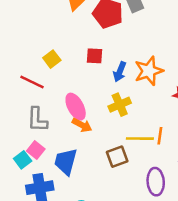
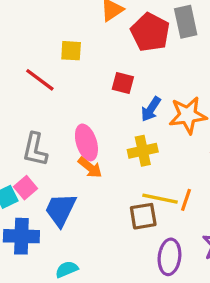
yellow square: (52, 59) -> (71, 51), moved, turned 30
red line: (32, 82) -> (40, 80), moved
brown square: (117, 157) -> (143, 216), moved

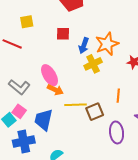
gray L-shape: (35, 150) -> (19, 87), turned -50
yellow cross: (143, 151) -> (93, 64), moved
yellow line: (160, 199) -> (75, 105), moved

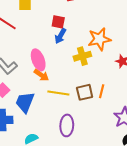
blue arrow: (84, 46) -> (60, 36), moved
brown square: (95, 112) -> (85, 92), moved
purple ellipse: (117, 132) -> (67, 125), moved

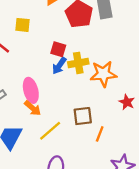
yellow cross: (82, 56) -> (78, 63), moved
brown square: (85, 92) -> (83, 116), moved
yellow line: (58, 93) -> (50, 131), turned -55

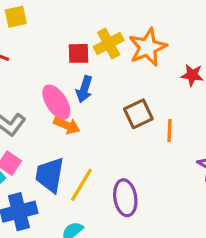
red square: (58, 49) -> (79, 53), moved
blue arrow: (59, 66) -> (84, 89), moved
yellow line: (50, 131) -> (81, 185), moved

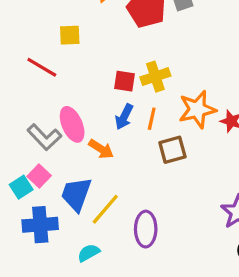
orange star: (148, 47) -> (197, 109), moved
pink ellipse: (56, 102) -> (72, 124), moved
orange line: (169, 130) -> (152, 119), moved

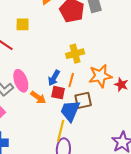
red square: (124, 81) -> (58, 93), moved
blue trapezoid: (76, 194) -> (70, 111), moved
yellow line: (105, 209) -> (61, 131), moved, turned -30

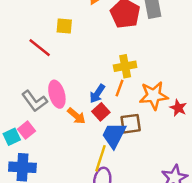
orange line: (71, 80) -> (119, 88), moved
red square: (58, 93) -> (101, 112), turned 32

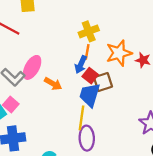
pink ellipse: (57, 94) -> (32, 67), turned 55
blue arrow: (97, 94) -> (81, 65), moved
red square: (101, 112) -> (90, 76), moved

